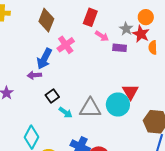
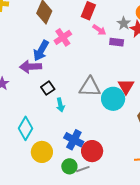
purple arrow: (34, 75) -> (31, 67), size x1.5
gray triangle: (90, 108) -> (90, 87), moved
cyan arrow: (66, 112) -> (60, 105), turned 40

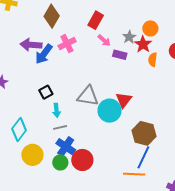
purple arrow: (31, 67) -> (31, 45), moved
green circle: (69, 166) -> (60, 162), moved
gray line: (83, 169) -> (60, 127), moved

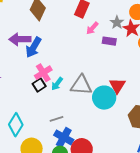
pink arrow: (104, 40) -> (92, 28), turned 96
pink cross: (67, 44) -> (43, 73), moved
cyan arrow: (56, 110) -> (57, 84), moved, turned 48

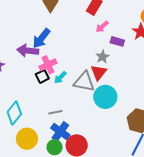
gray star: (117, 22) -> (102, 57), moved
purple arrow: (20, 39) -> (28, 51), moved
red triangle: (117, 86) -> (99, 72), moved

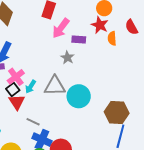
pink arrow: (102, 27) -> (61, 28), size x1.5
red triangle: (99, 72) -> (17, 102), moved
gray line: (55, 112) -> (33, 122), turned 48

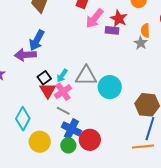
red star: (100, 25) -> (119, 19), moved
gray star: (67, 58) -> (141, 43), moved
pink cross: (16, 77) -> (63, 92), moved

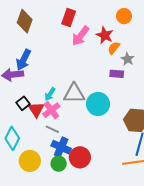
purple rectangle: (112, 30) -> (117, 74), moved
orange semicircle: (145, 30) -> (114, 48), moved, turned 40
black square: (44, 78) -> (23, 103), moved

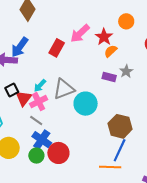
red rectangle: (69, 17) -> (57, 48), moved
gray star: (128, 59) -> (126, 71), moved
gray triangle: (74, 93) -> (64, 89), turned -30

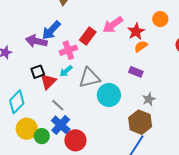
gray star: (126, 71) -> (149, 99), moved
pink cross: (39, 102) -> (68, 50), moved
green circle: (36, 156) -> (42, 136), moved

